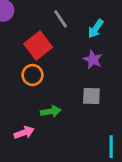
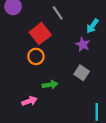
cyan arrow: (96, 29) -> (92, 26), moved
gray square: (91, 96) -> (82, 73), turned 32

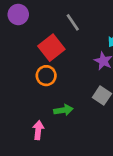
pink arrow: (29, 101) -> (38, 130), turned -64

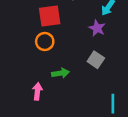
red square: (51, 48) -> (50, 16), turned 30

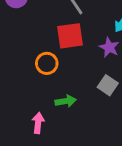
red square: (50, 16) -> (70, 36), moved

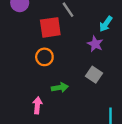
red square: (70, 36) -> (50, 27), moved

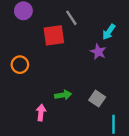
orange circle: (44, 57) -> (20, 65), moved
gray square: (94, 75) -> (97, 99), moved

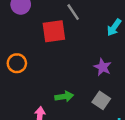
purple star: (98, 52) -> (103, 67), moved

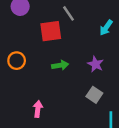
green arrow: (64, 96) -> (60, 65), moved

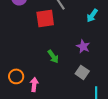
orange circle: (17, 61) -> (16, 76), moved
green arrow: (60, 65) -> (53, 56), moved, turned 64

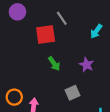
green arrow: (53, 56) -> (54, 64), moved
gray square: (82, 72) -> (73, 93), moved, turned 32

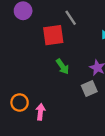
gray square: (73, 93) -> (89, 89), moved

